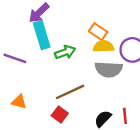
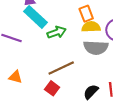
orange rectangle: (98, 32) -> (86, 14), turned 35
cyan rectangle: (42, 35) -> (35, 17), turned -30

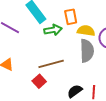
orange rectangle: (86, 14) -> (71, 17), moved
gray semicircle: (96, 48) -> (87, 51), turned -105

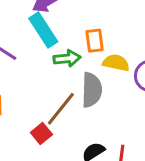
gray semicircle: (87, 51) -> (92, 90), moved
brown line: (51, 64) -> (61, 109), turned -40

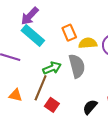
green arrow: (67, 58) -> (52, 68), moved
brown line: (61, 109) -> (41, 88), moved

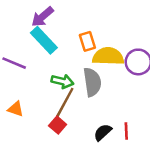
yellow semicircle: (88, 43) -> (108, 56), size x1.4
green arrow: (52, 68) -> (62, 81), turned 30
brown line: (41, 88) -> (65, 102), moved

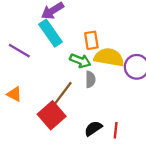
green arrow: (62, 81) -> (80, 61), moved
gray semicircle: (92, 82) -> (90, 79), size x0.6
red square: (58, 125) -> (52, 115), size x1.6

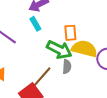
cyan rectangle: (51, 33) -> (35, 24), size x0.6
green arrow: (80, 61) -> (59, 50), size x1.4

